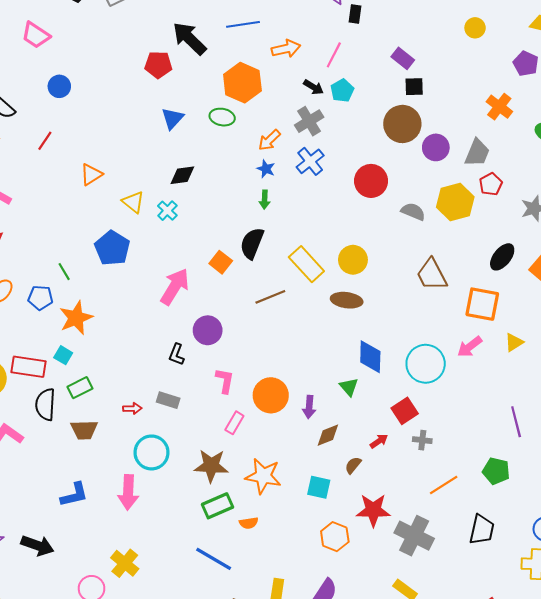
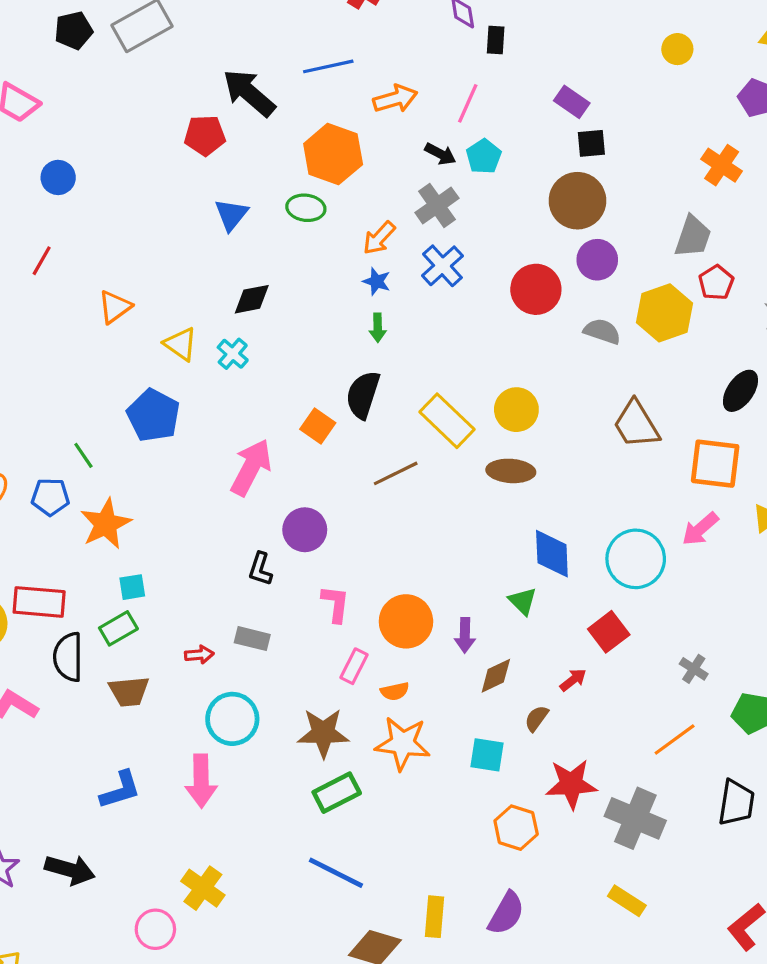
purple circle: (436, 147) -> (597, 260), moved
cyan square: (63, 355) -> (132, 587), moved, turned -36
gray cross: (422, 440) -> (694, 669), moved, turned 30
orange semicircle: (249, 523) -> (395, 691), moved

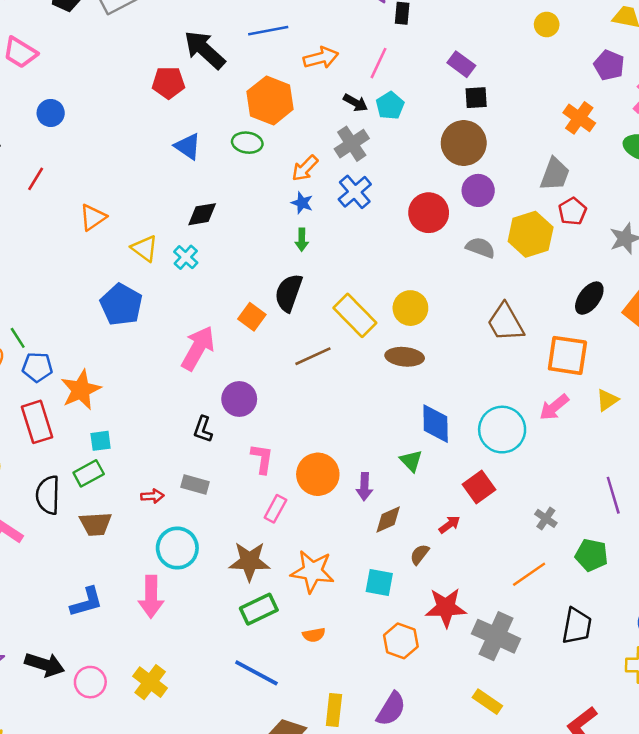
blue triangle: (231, 215) -> (188, 146), turned -36
green line: (83, 455) -> (18, 338), moved
red rectangle: (39, 602) -> (37, 422), moved, turned 66
orange semicircle: (395, 691) -> (314, 635), moved
pink circle: (155, 929) -> (90, 682), moved

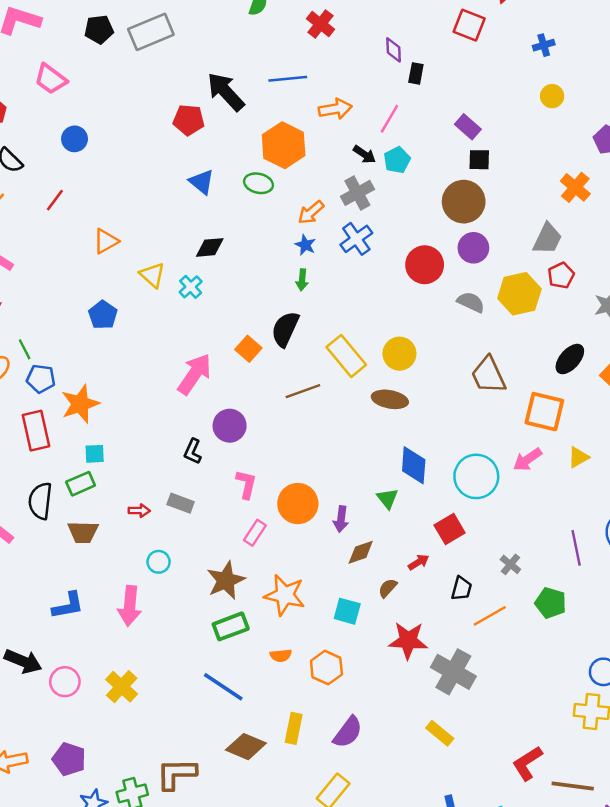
blue pentagon: (121, 305) -> (103, 315), moved, size x0.7
cyan circle: (177, 548) -> (159, 562), size x0.6
brown star: (249, 561) -> (226, 580), turned -30
black trapezoid: (577, 626) -> (461, 589), moved, size x0.7
orange hexagon: (401, 641) -> (326, 668), moved

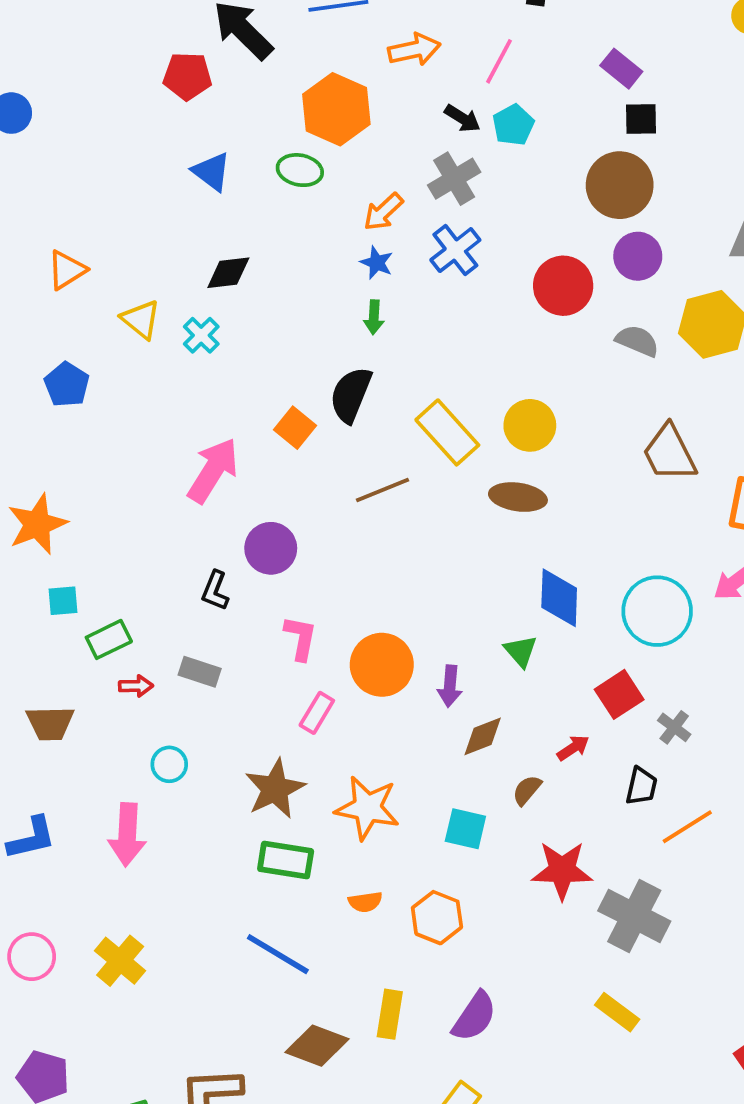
green rectangle: (81, 484) -> (109, 639), moved
gray cross: (510, 564) -> (674, 727), moved
green rectangle: (231, 626) -> (286, 860), turned 32

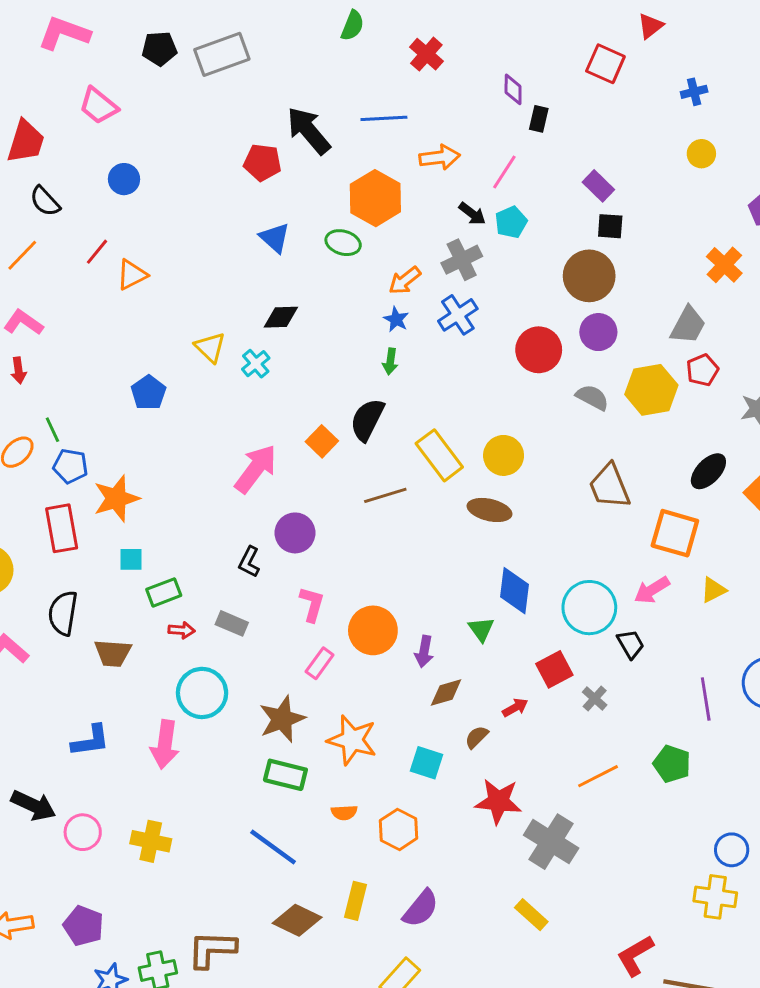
orange triangle: (67, 270) -> (132, 275), moved
cyan circle: (169, 764) -> (202, 693), size x1.8
black trapezoid: (641, 786) -> (631, 644), moved, turned -48
yellow cross: (120, 961) -> (151, 841), turned -33

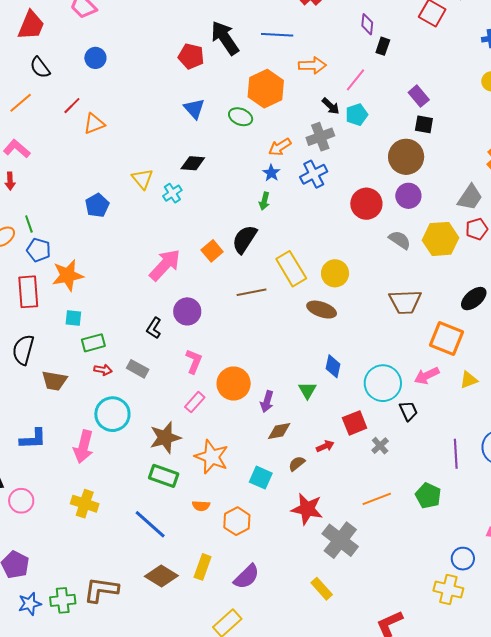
brown trapezoid: (610, 486) -> (405, 302), turned -76
blue diamond: (515, 591) -> (333, 366), size x0.7
yellow cross: (151, 841) -> (85, 504), moved

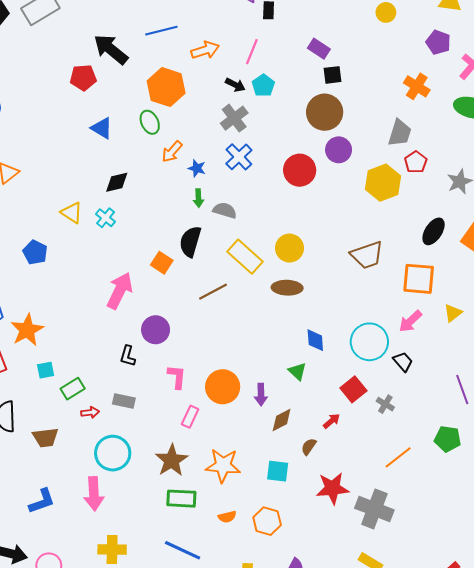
green ellipse: (241, 117) -> (150, 122), turned 60
orange arrow: (280, 147) -> (172, 152), moved
gray semicircle: (400, 240) -> (225, 210), moved

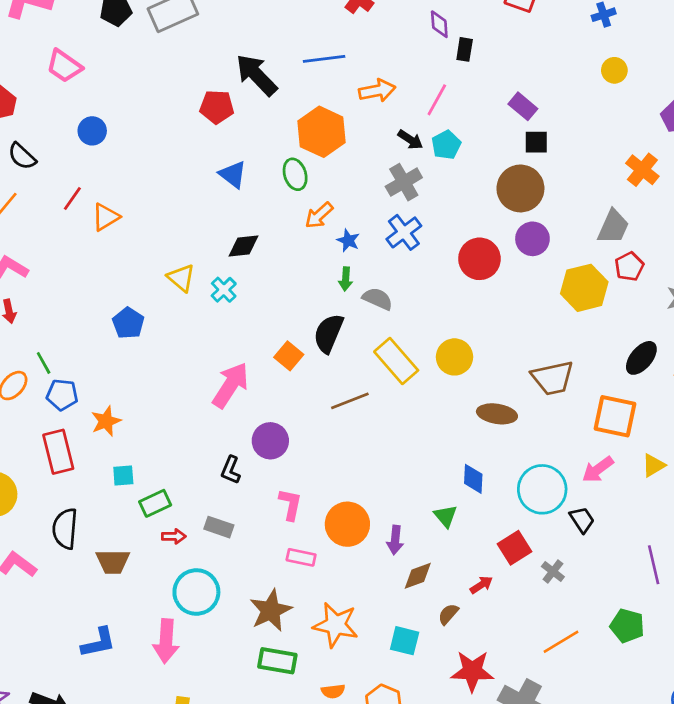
brown ellipse: (287, 288) -> (497, 414), moved
orange star: (27, 330) -> (106, 421), size x0.7
pink rectangle: (190, 417) -> (301, 557), turned 70

